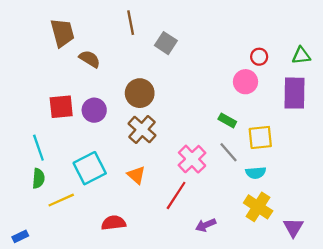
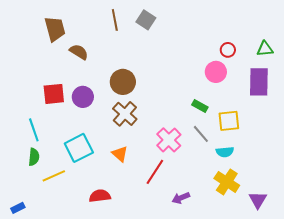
gray square: (166, 43) -> (146, 20), moved

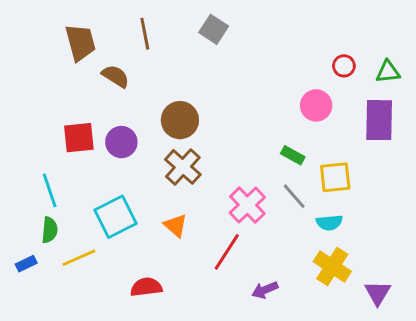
brown line: (115, 20) -> (145, 34), moved
red circle: (228, 50) -> (344, 66), moved
blue rectangle: (18, 208) -> (26, 264), moved

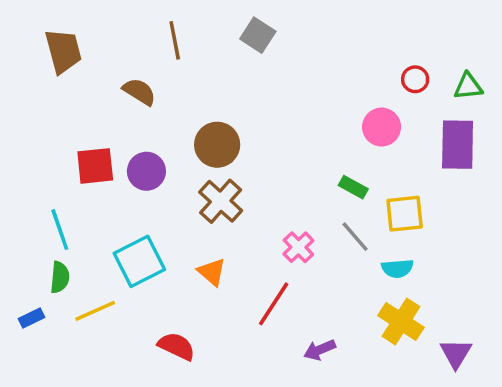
brown trapezoid: (80, 42) -> (63, 51), moved
pink cross: (247, 205) -> (298, 247), size x0.7
red semicircle: (146, 287) -> (176, 346), turned 32

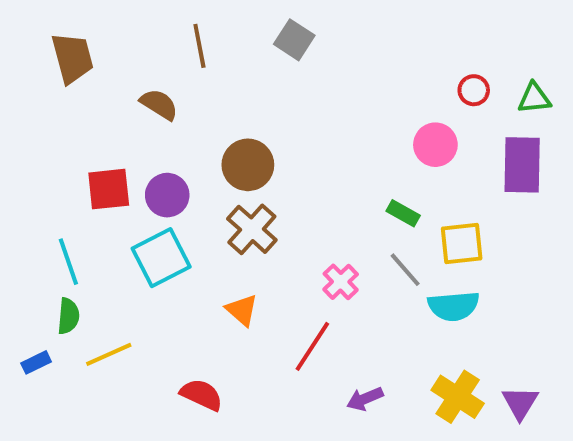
cyan square: (139, 261) -> (161, 258), moved
cyan semicircle: (397, 268) -> (454, 306), size x1.4
yellow cross: (401, 321) -> (458, 397), moved

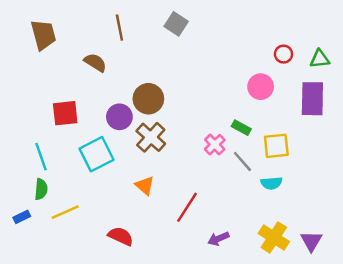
purple circle: (167, 195) -> (119, 117), moved
pink cross: (341, 282) -> (215, 145), moved
cyan semicircle: (454, 306) -> (271, 183), size x0.7

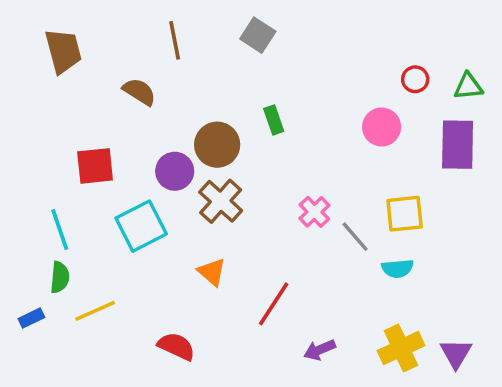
green rectangle: (241, 128) -> (274, 120), moved, turned 42
yellow cross: (274, 237) -> (401, 348), turned 32

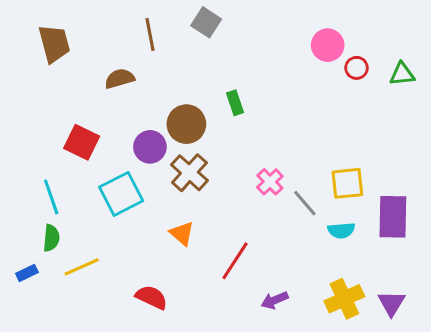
gray square: (258, 35) -> (206, 22), moved
brown semicircle: (139, 92) -> (120, 79), turned -48
pink circle: (382, 127) -> (328, 45), moved
purple rectangle: (458, 145) -> (393, 217), moved
red square: (95, 166) -> (82, 142), turned 32

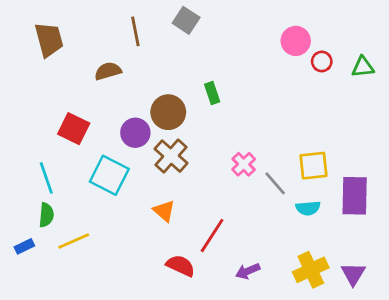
cyan square: (121, 194) -> (109, 175), turned -36
red semicircle: (151, 297) -> (181, 266), moved

